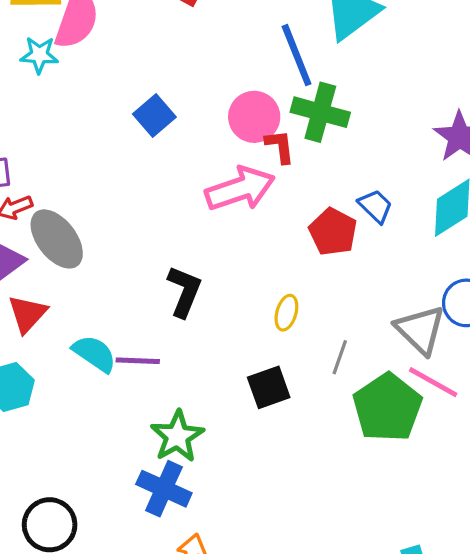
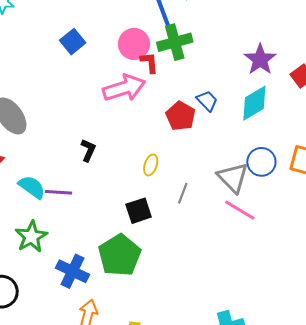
green cross: (320, 112) -> (175, 42), turned -32
black L-shape: (184, 291) -> (88, 150), size x0.7
green pentagon: (387, 407) -> (120, 255), moved
green star: (177, 436) -> (31, 237), moved

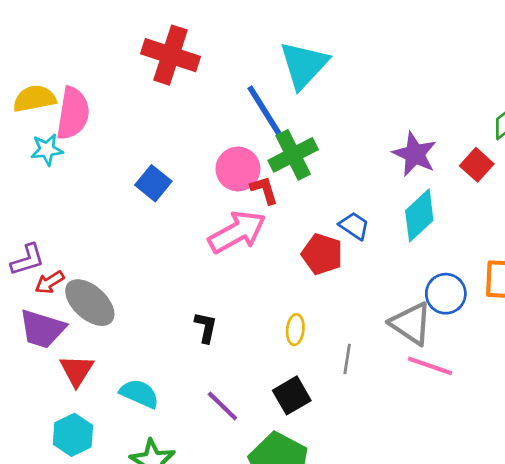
purple line: (58, 192) -> (222, 406), moved, turned 52

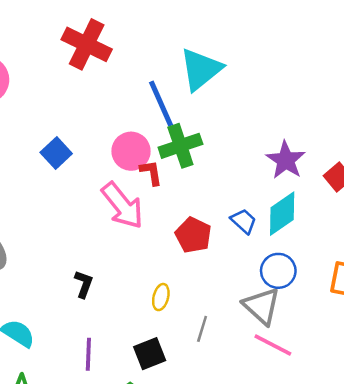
blue trapezoid: (354, 226) -> (244, 221), moved
pink arrow: (237, 232) -> (122, 206), turned 72
blue circle: (446, 294) -> (278, 271), moved
purple line: (222, 406) -> (88, 354), turned 40

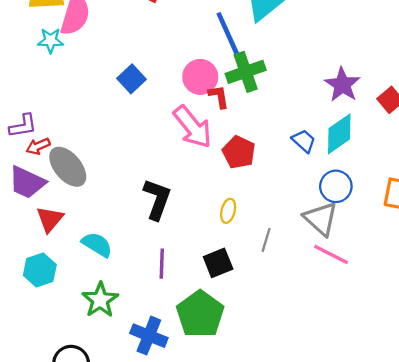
red pentagon: (193, 235) -> (239, 152), moved
black L-shape: (84, 284) -> (157, 199), size x1.6

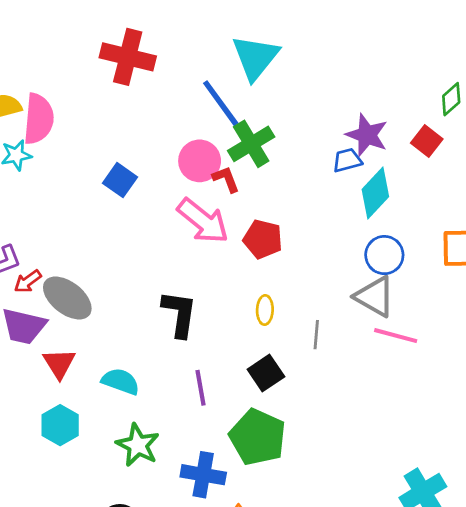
blue trapezoid: (304, 141) -> (347, 160), moved, turned -45

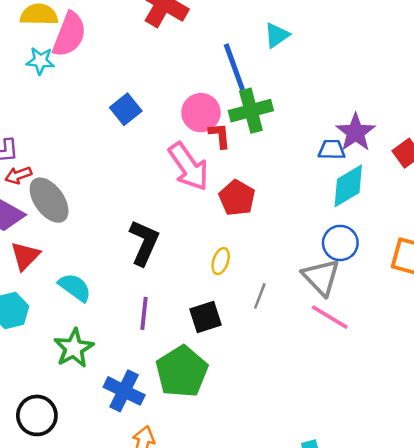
cyan triangle: (255, 57) -> (277, 35), size x0.6

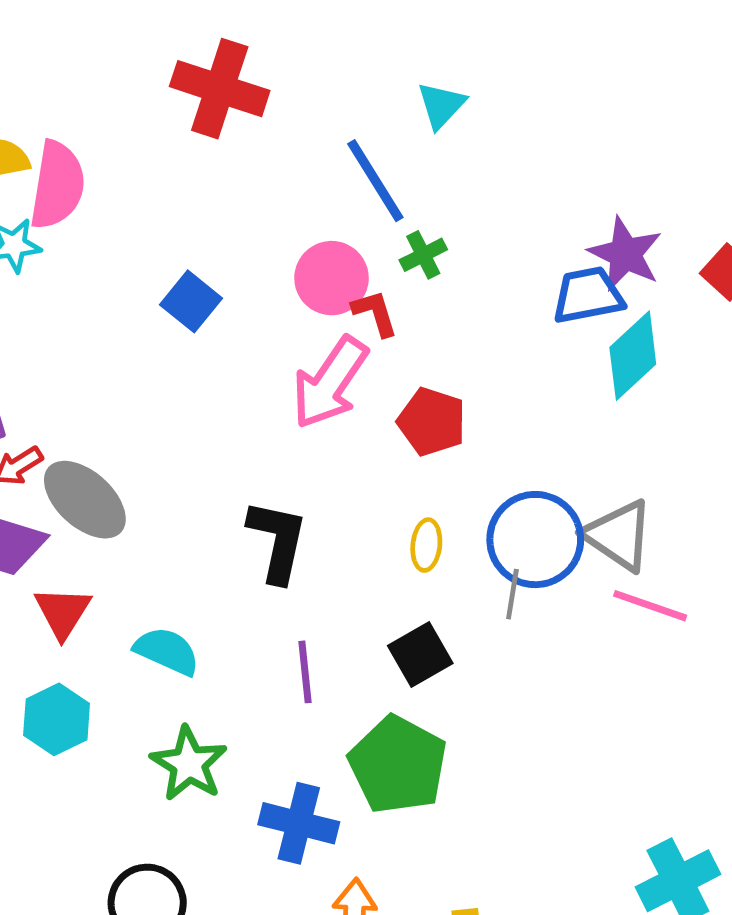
green cross: (251, 111) -> (423, 255), size x0.6
blue trapezoid: (332, 150) -> (588, 295), size x1.4
pink arrow: (189, 167) -> (330, 383), turned 81
blue circle: (340, 243) -> (535, 540), moved, size x1.4

